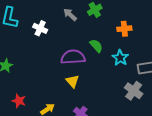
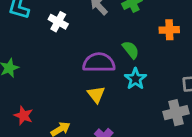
cyan star: (120, 58) -> (135, 79), moved
gray cross: (134, 91) -> (176, 113), turned 36

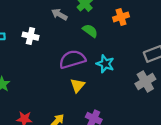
green semicircle: (131, 50) -> (90, 31), moved
yellow triangle: (96, 94) -> (77, 85), turned 35

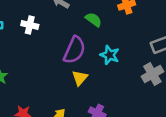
purple semicircle: (72, 59) -> (74, 50), turned 130

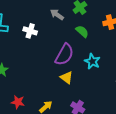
yellow triangle: (80, 78) -> (67, 78), turned -40

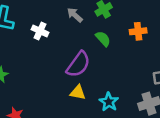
cyan star: (92, 61) -> (109, 102), moved
yellow triangle: (67, 78) -> (78, 93), turned -32

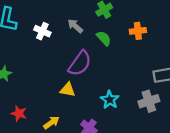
gray arrow: (75, 15) -> (75, 26), moved
yellow triangle: (78, 93) -> (68, 90), moved

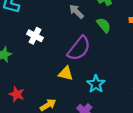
white cross: (42, 31) -> (35, 36), moved
cyan star: (110, 100) -> (96, 84), moved

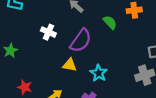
green semicircle: (104, 25) -> (110, 22), moved
white cross: (35, 36) -> (48, 32), moved

